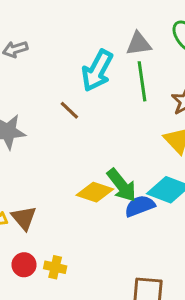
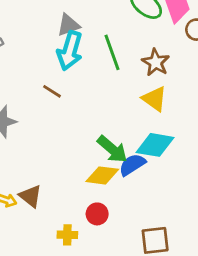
gray triangle: (139, 44) -> (68, 25), moved
yellow diamond: (95, 192) -> (102, 175), moved
red circle: (24, 265) -> (97, 214), moved

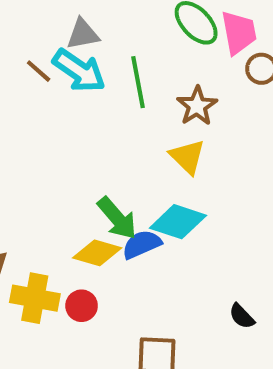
cyan arrow: (70, 51) -> (79, 71), turned -81
brown line: (52, 91) -> (39, 71), moved
yellow cross: (67, 235) -> (35, 298), moved, size x1.6

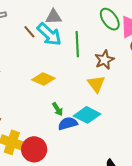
green arrow: (117, 218) -> (58, 109), size x0.6
yellow diamond: (97, 253) -> (43, 79), moved
red circle: (82, 306) -> (34, 149), size x1.6

